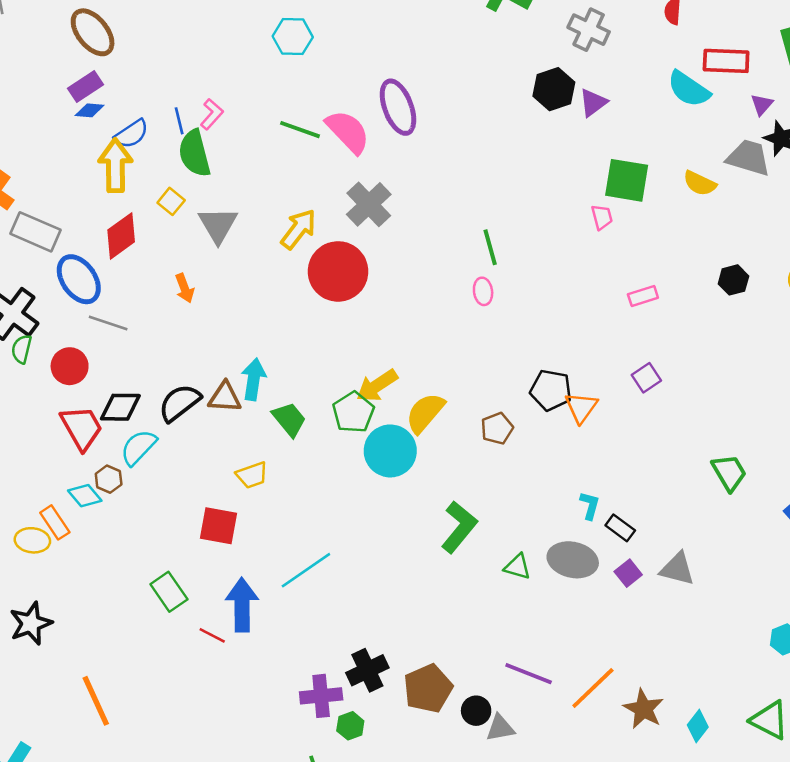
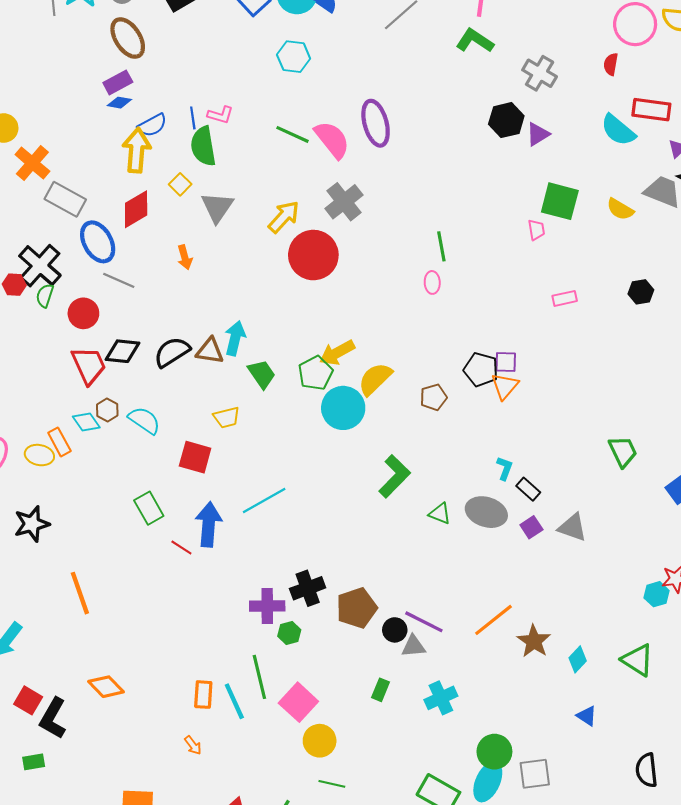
pink L-shape: (212, 114) -> (220, 115), turned 60
purple square: (646, 378) -> (506, 362), moved, turned 30
cyan semicircle: (138, 447) -> (144, 420), moved, turned 76
purple line: (529, 674) -> (424, 622), moved

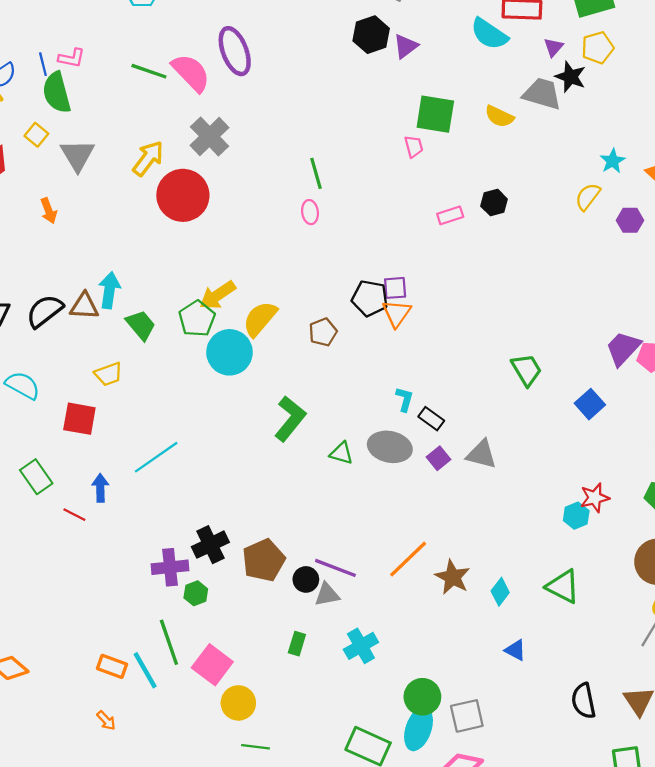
black hexagon: (641, 292) -> (494, 203), moved
blue arrow: (209, 524) -> (100, 488), size x0.6
orange rectangle: (203, 695) -> (112, 666), turned -68

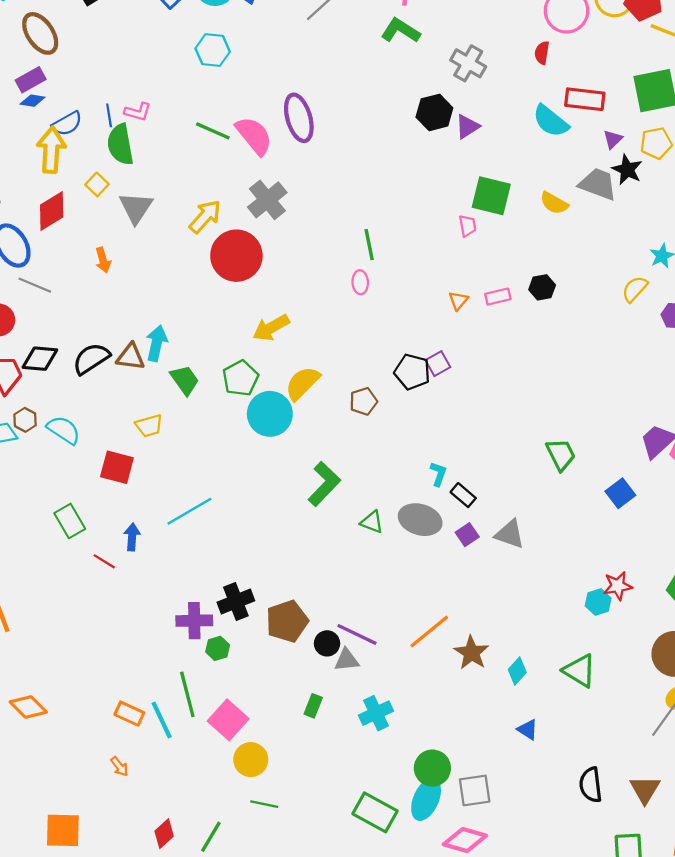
purple square: (395, 288) -> (438, 364), turned -30
yellow arrow: (218, 295) -> (271, 328), moved
orange triangle: (397, 313) -> (458, 301), moved, size x0.7

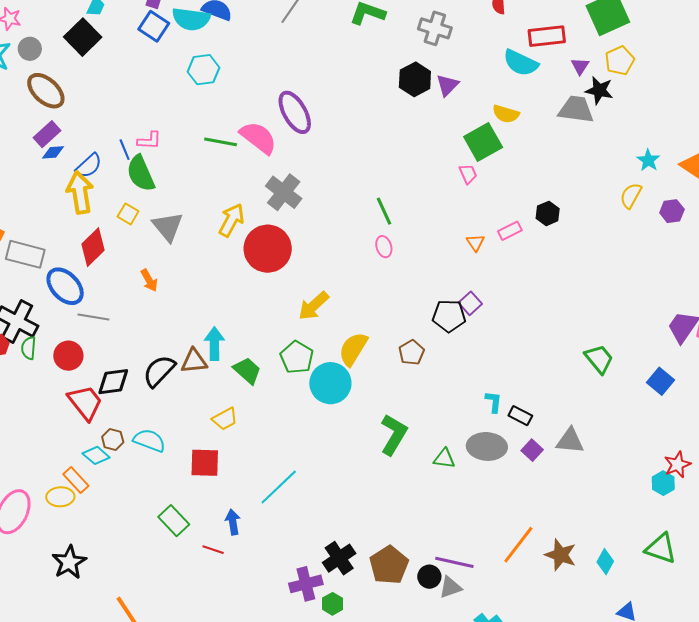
green square: (491, 196) -> (483, 142), turned -30
yellow semicircle: (554, 203) -> (506, 114), moved

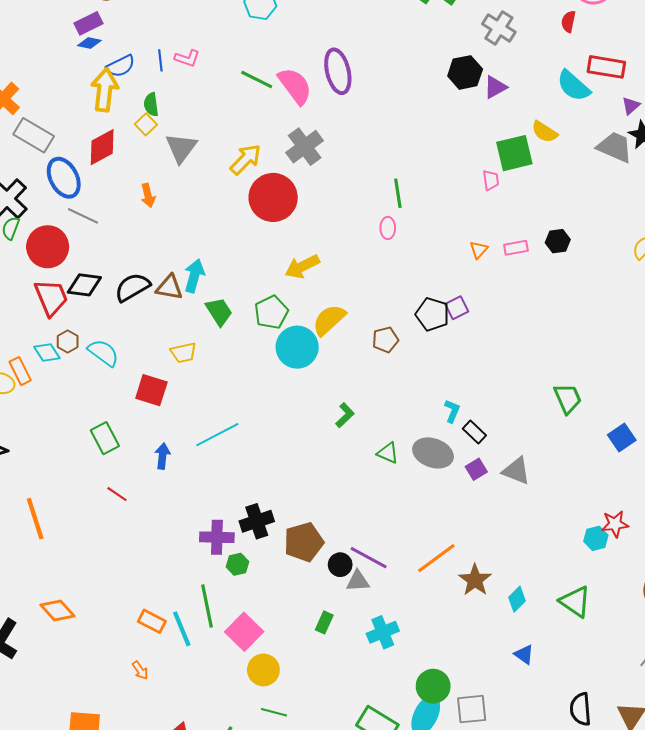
green semicircle: (141, 173) -> (151, 104), moved, size x0.6
red circle: (68, 356) -> (48, 247), size x1.4
green L-shape: (394, 435) -> (345, 415), size x0.6
red line: (213, 550) -> (117, 494), moved

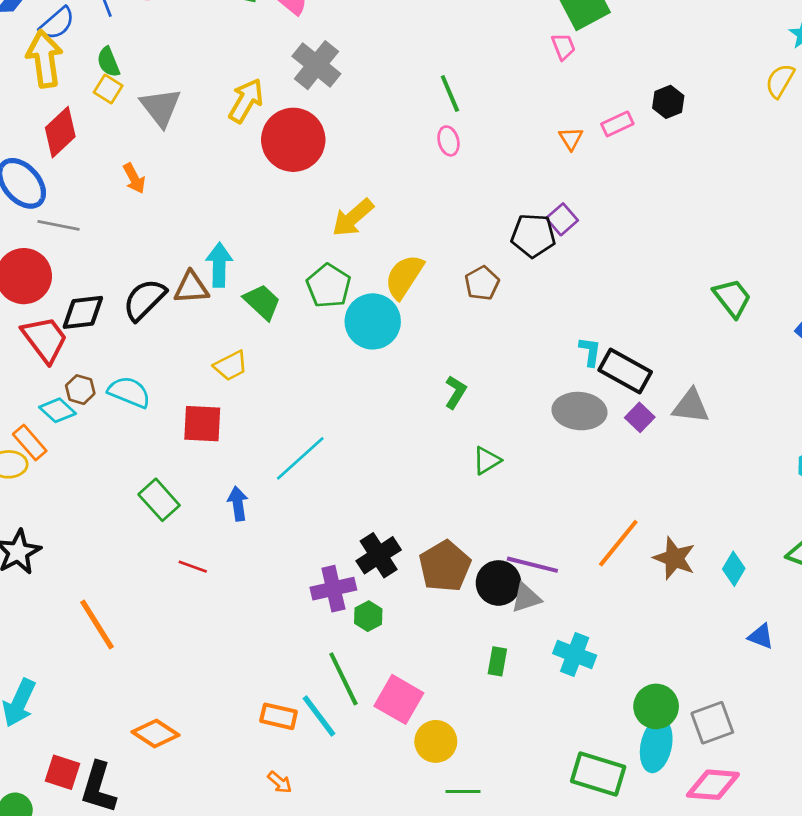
black rectangle: (474, 432) -> (625, 371), size x1.6
green triangle: (388, 453) -> (487, 461), moved, turned -40
black circle: (340, 565) -> (498, 583), size x1.4
cyan cross: (383, 632) -> (575, 654), turned -32

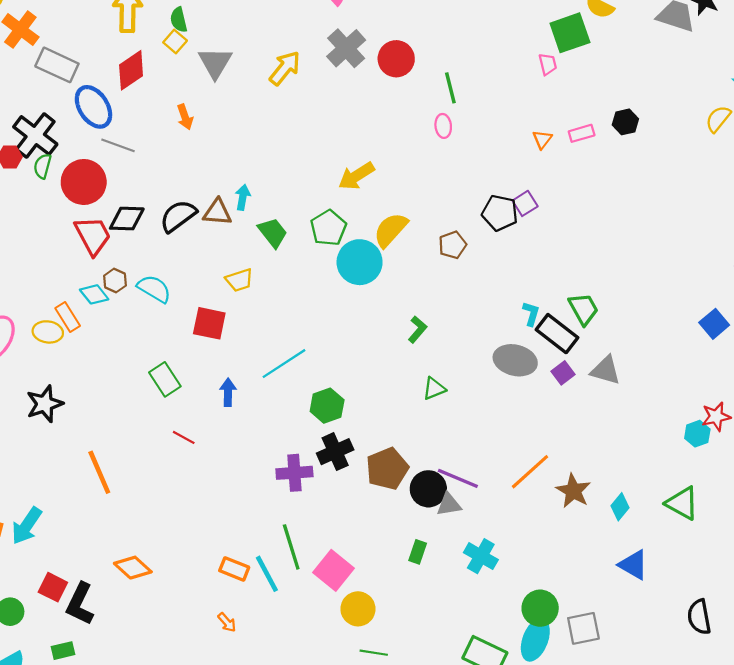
red circle: (293, 140) -> (396, 59), moved, size x0.7
cyan arrow: (219, 265) -> (243, 197), size x0.7
green trapezoid: (732, 298) -> (584, 309), moved
green hexagon: (368, 616) -> (327, 406), moved, size x1.4
blue triangle: (761, 636) -> (633, 565), size x1.4

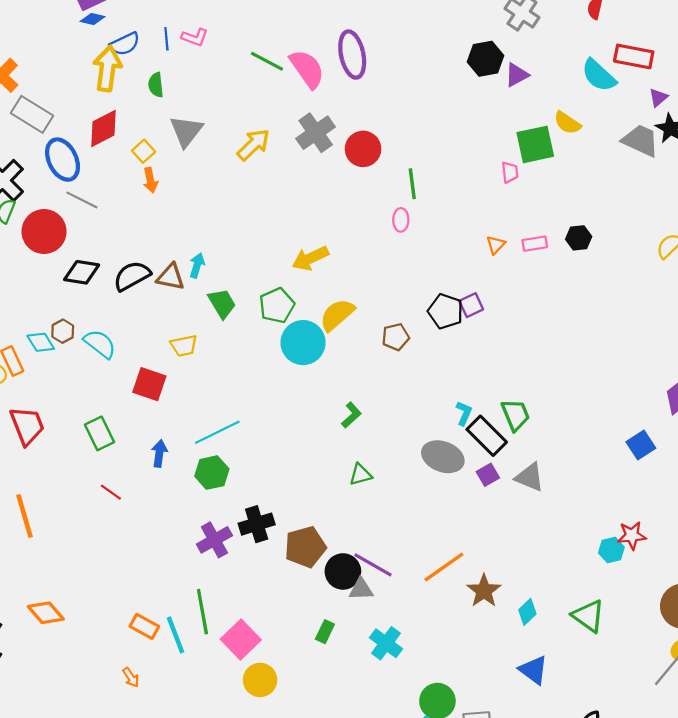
yellow square: (175, 41) -> (144, 151), moved
red trapezoid: (93, 236) -> (27, 426), moved
green hexagon: (327, 406) -> (212, 473), moved
purple cross: (294, 473) -> (214, 540), turned -32

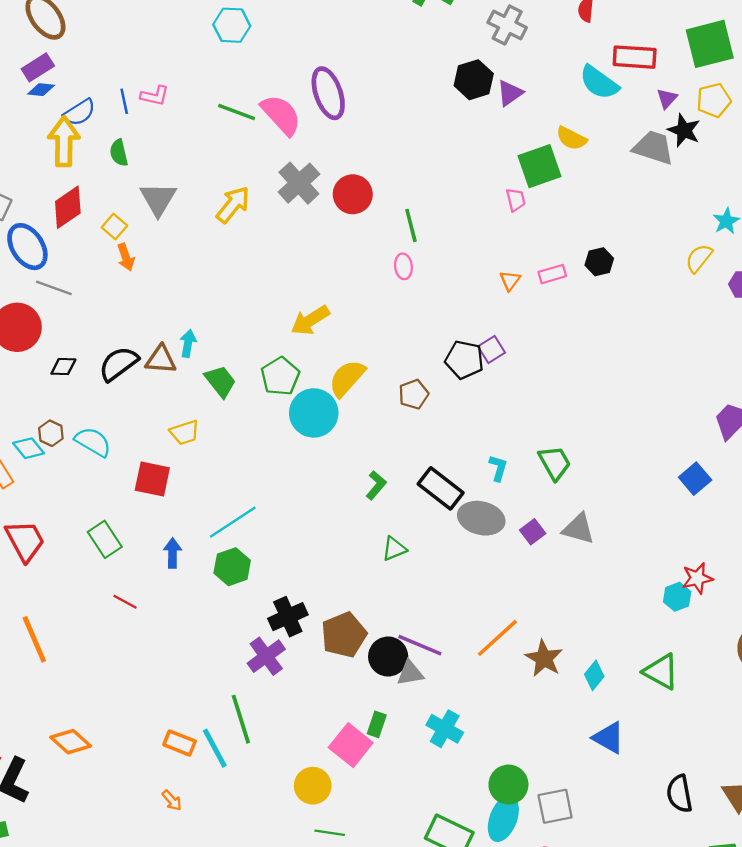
black diamond: (82, 272) -> (63, 367), size x0.7
black rectangle: (487, 436) -> (441, 488), moved
purple cross: (214, 540) -> (266, 656), moved
pink square: (241, 640) -> (351, 745), moved

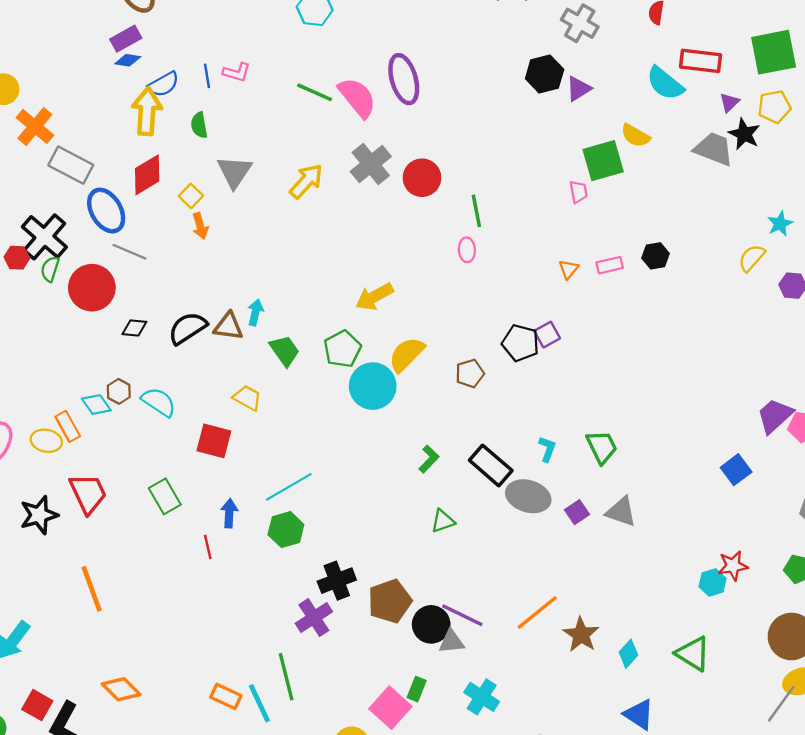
yellow trapezoid: (185, 432) -> (247, 398), turned -136
red line: (125, 602) -> (208, 547), moved, turned 45

